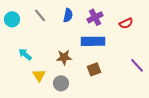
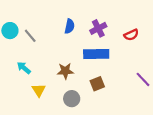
gray line: (40, 15) -> (30, 36), moved
gray circle: (61, 83) -> (72, 99), moved

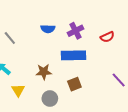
blue semicircle: (70, 26) -> (48, 29), turned 80

